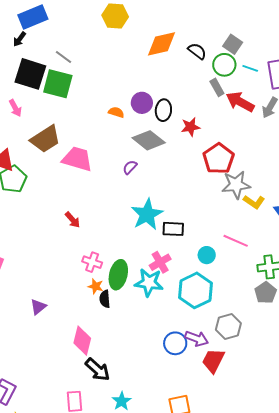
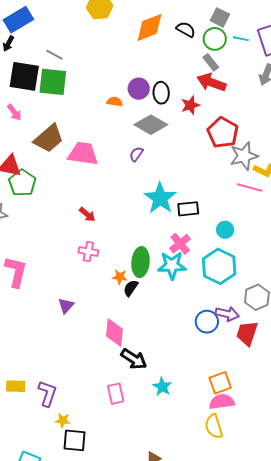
red arrow: (240, 102) -> (211, 82), moved
pink line: (236, 241) -> (250, 188), moved
pink cross: (92, 262) -> (88, 251), moved
black semicircle: (105, 299) -> (131, 288), turned 48

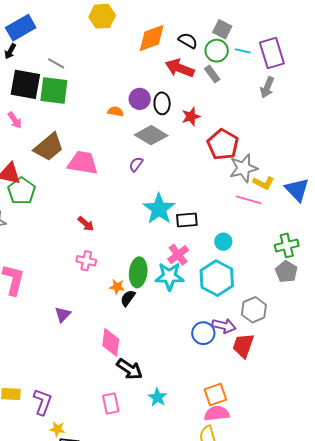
red arrow: (211, 82) -> (180, 68), moved

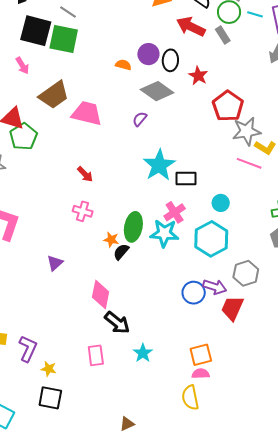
red star: (191, 117) -> (198, 76), turned -30
pink semicircle: (217, 413) -> (201, 374), size x0.7
yellow star: (57, 429) -> (49, 369), moved

